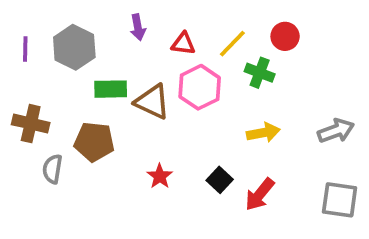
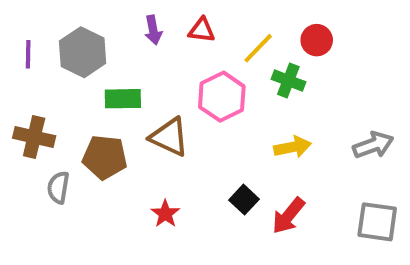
red triangle: (183, 44) -> (202, 30), moved
brown triangle: (152, 102) -> (169, 137), moved
red star: (160, 176) -> (165, 214), moved

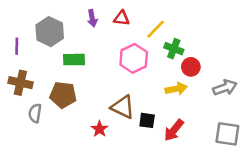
red circle: (317, 40) -> (191, 67), moved
purple line: (28, 54) -> (17, 46), moved
brown triangle: (169, 137) -> (123, 107), moved
black square: (244, 200) -> (147, 120), turned -35

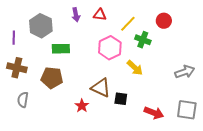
red circle: (191, 67) -> (164, 21), moved
yellow arrow: (176, 89) -> (135, 68), moved, turned 54
gray semicircle: (35, 113) -> (23, 100), moved
red arrow: (174, 130) -> (154, 113), moved, turned -108

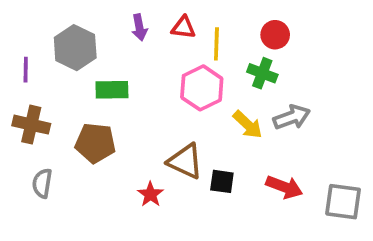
red circle: (164, 21) -> (275, 35), moved
yellow line: (128, 24) -> (216, 44), moved, turned -42
gray arrow: (185, 72) -> (292, 117), moved
red arrow: (154, 113) -> (284, 187), moved

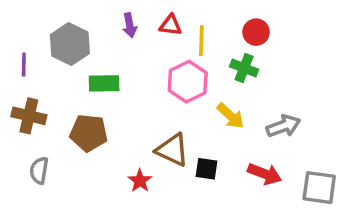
gray arrow: (292, 117) -> (283, 126), moved

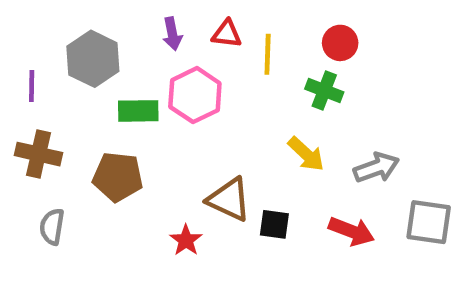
pink hexagon: (188, 82) -> (195, 95), moved
gray square: (319, 188) -> (429, 222), moved

